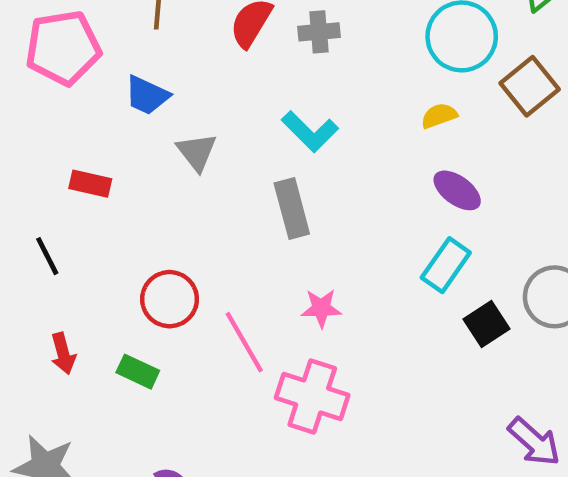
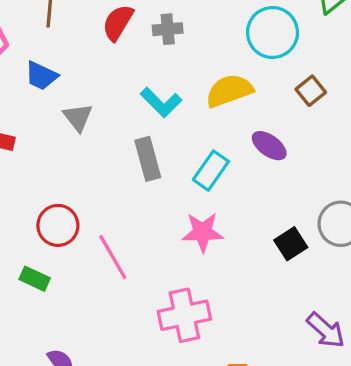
brown square: (530, 86) -> (311, 91), moved, size x0.7
yellow semicircle: (439, 116) -> (229, 91), moved, size x1.8
cyan rectangle: (446, 265) -> (211, 171), moved
pink star: (321, 308) -> (203, 232), moved, size x1.4
pink cross: (312, 397) -> (184, 315), moved, turned -30

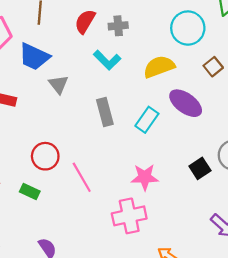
blue trapezoid: (41, 76) -> (34, 57), size x1.4
cyan L-shape: (161, 102) -> (107, 60), moved
purple ellipse: (269, 146) -> (186, 103), size x1.4
pink star: (203, 232) -> (145, 177), moved

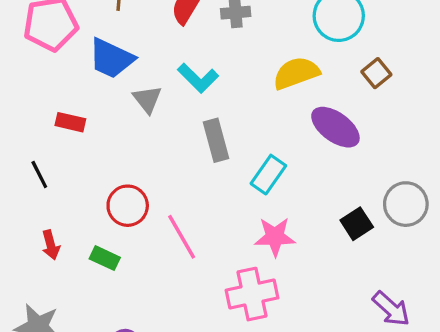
cyan L-shape: (107, 60) -> (198, 78), moved
cyan rectangle: (147, 120) -> (268, 175), moved

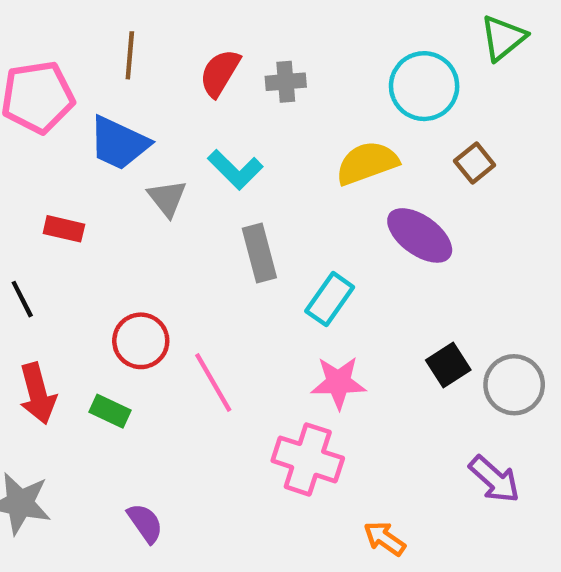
gray circle: (406, 204) -> (514, 385), moved
red arrow: (51, 245) -> (38, 394), size x1.5
pink cross: (252, 294) -> (308, 459), turned 30

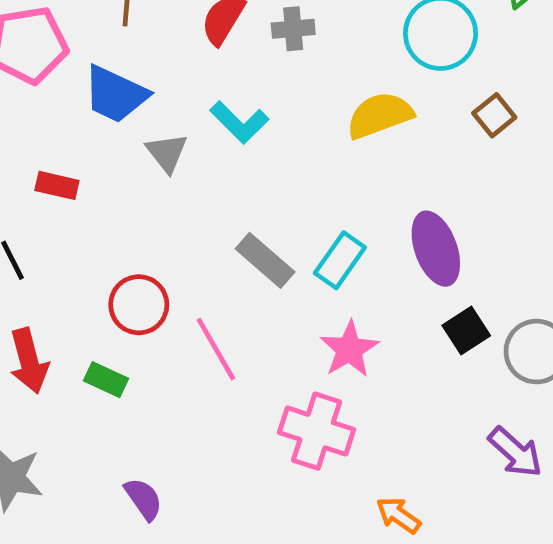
purple ellipse: (420, 235) -> (436, 249), moved, turned 34
gray rectangle: (259, 253) -> (265, 260), moved, turned -34
pink star: (338, 383) -> (349, 349), turned -30

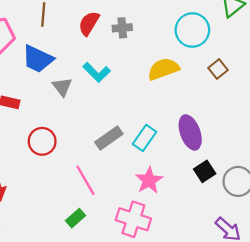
gray rectangle: (265, 260) -> (109, 138), turned -76
red circle: (139, 305) -> (42, 141), moved
green rectangle: (106, 380) -> (75, 218), moved, turned -66

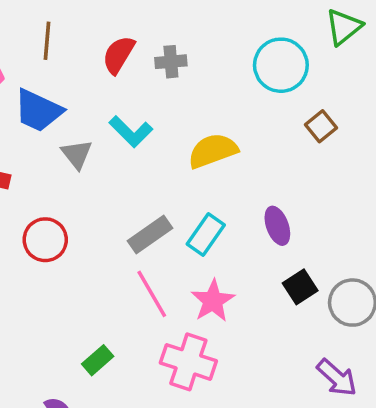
yellow semicircle: (163, 69) -> (213, 151), moved
purple ellipse: (190, 132) -> (277, 226), size x0.7
pink line: (86, 180) -> (152, 294), moved

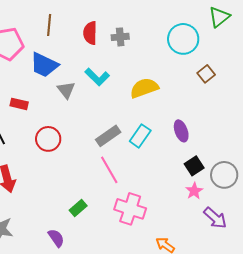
red semicircle: (119, 55) -> (90, 33), turned -30
pink star: (213, 301) -> (194, 191), moved, size x0.7

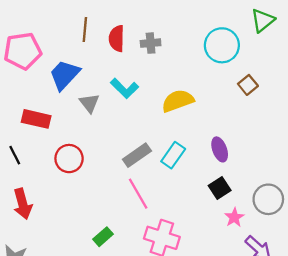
brown line: (49, 25) -> (85, 29), moved
blue trapezoid: (44, 65) -> (64, 75), turned 108
red rectangle: (19, 104) -> (36, 119), size x1.4
black square: (194, 166) -> (220, 188), moved

